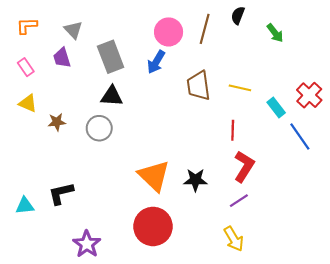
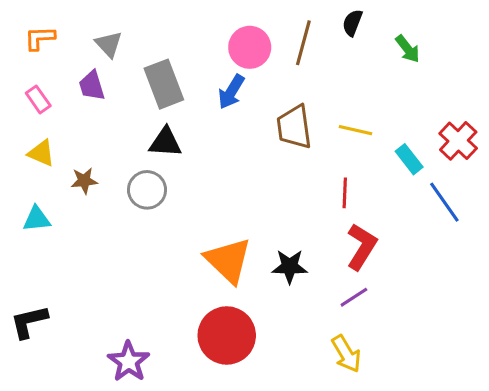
black L-shape: (61, 193) -> (29, 322), moved
cyan triangle: (25, 206) -> (37, 219), moved

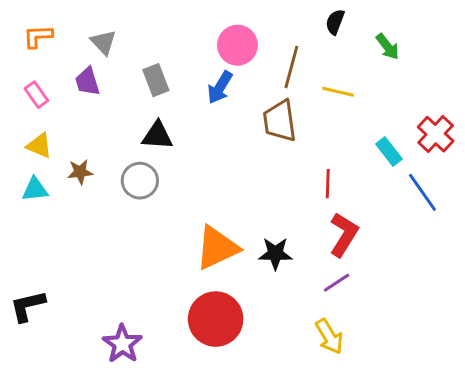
brown line: (303, 43) -> (291, 67), moved
gray rectangle: (164, 84) -> (156, 80), size x0.7
yellow line: (355, 130) -> (338, 92), moved
cyan triangle: (37, 219) -> (35, 189), moved
orange triangle: (228, 260) -> (217, 248), turned 51

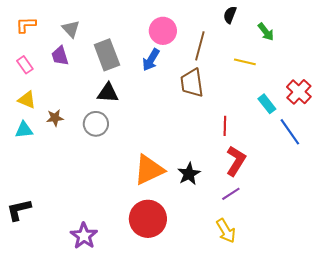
gray rectangle: (156, 80) -> (107, 55), size x1.4
yellow line: (338, 92) -> (245, 62), moved
black star: (275, 253) -> (189, 174), turned -30

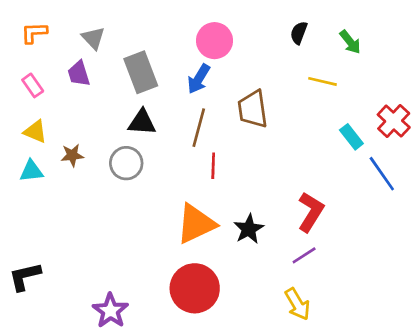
black semicircle: (230, 15) -> (299, 33), moved
brown line: (200, 46) -> (199, 128), moved
red line: (225, 126) -> (213, 166), moved

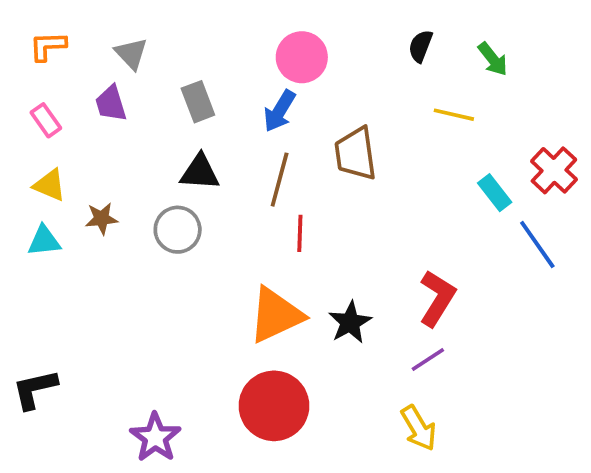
gray rectangle: (141, 72) -> (198, 102), size x0.7

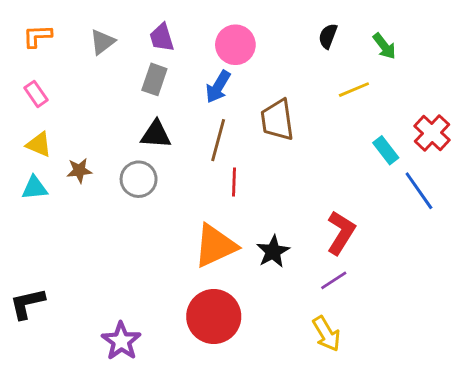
gray triangle: (131, 54) -> (102, 42), turned 36
gray rectangle: (198, 102) -> (154, 79), turned 40
purple trapezoid: (111, 104) -> (162, 38), moved
yellow line: (454, 115) -> (354, 90), turned -36

